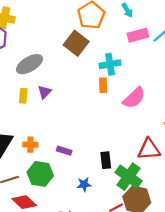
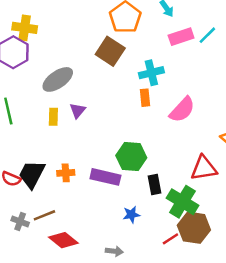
purple rectangle: (64, 151) -> (105, 177), size x1.6
green hexagon: (40, 174) -> (131, 157), moved

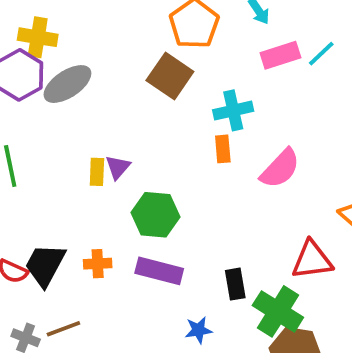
gray ellipse: (58, 79) -> (67, 84), moved
yellow rectangle: (53, 117) -> (97, 172), moved
green hexagon: (131, 157) -> (155, 215), moved

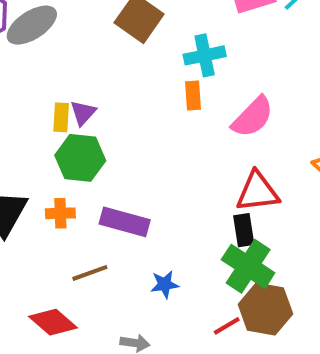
green hexagon: (155, 215) -> (80, 158), moved
red triangle: (312, 260) -> (258, 192), moved
black rectangle: (235, 284) -> (244, 230), moved
brown line: (63, 329) -> (90, 273), moved

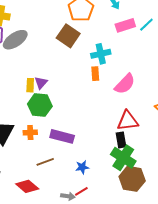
red line: (227, 326) -> (81, 191), moved

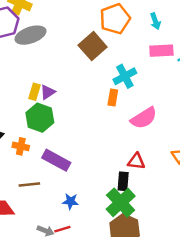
cyan cross: (101, 54) -> (125, 76), turned -30
red triangle: (128, 121) -> (136, 161), size x0.7

